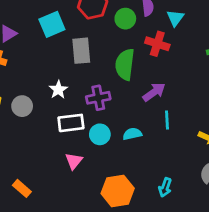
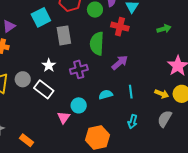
cyan line: (167, 120) -> (131, 92), moved
white rectangle: (71, 123) -> (44, 89), moved, turned 48
cyan circle: (100, 134) -> (79, 105), moved
cyan arrow: (165, 187) -> (133, 122), moved

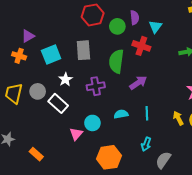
cyan square: (41, 17) -> (51, 55), moved
yellow arrow: (162, 94) -> (178, 118), turned -144
gray semicircle: (165, 119) -> (163, 160), moved

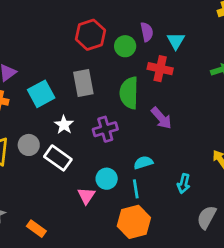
purple arrow: (138, 83) -> (161, 118), turned 90
cyan line: (147, 113) -> (136, 189), moved
cyan arrow: (146, 144) -> (184, 184), moved

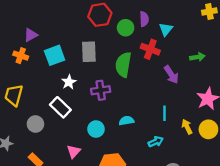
purple arrow: (161, 118) -> (171, 75), moved
gray circle: (29, 145) -> (35, 124), moved
cyan arrow: (184, 184) -> (156, 142), turned -136
cyan line: (136, 189) -> (165, 113), moved
pink triangle: (86, 196) -> (74, 151), moved

